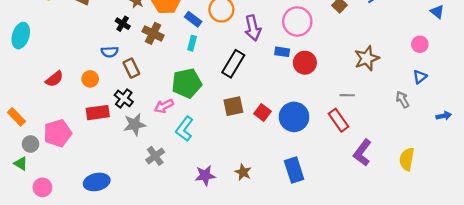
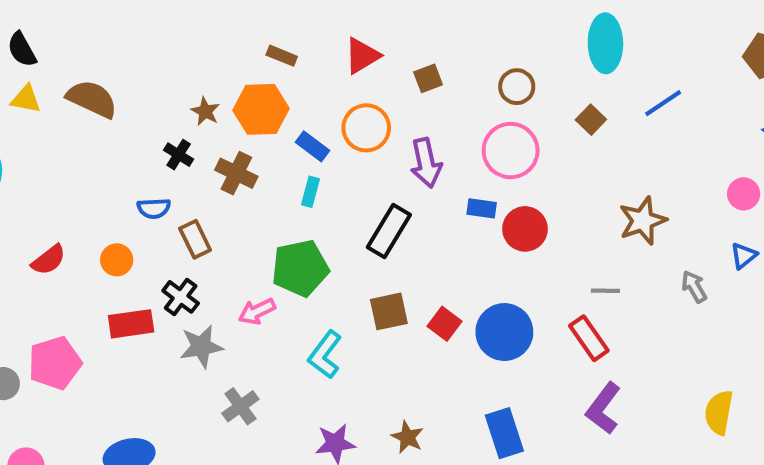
gray arrow: (402, 100) -> (694, 287), moved
cyan L-shape: (184, 129) -> (325, 355), moved
purple L-shape: (362, 153) -> (603, 408), moved

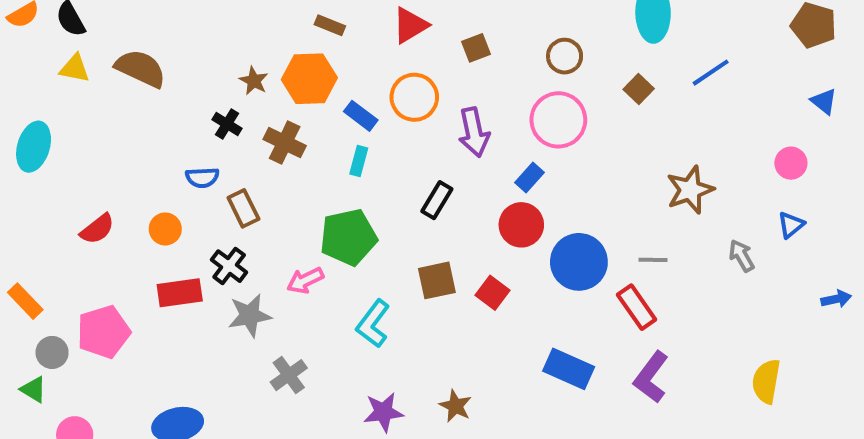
blue rectangle: (482, 208) -> (530, 178), turned -56
red circle: (525, 229) -> (521, 225), moved
black rectangle: (389, 231) -> (437, 200), size x0.7
blue circle: (504, 332) -> (579, 262), moved
blue rectangle: (504, 433) -> (569, 369), moved, turned -48

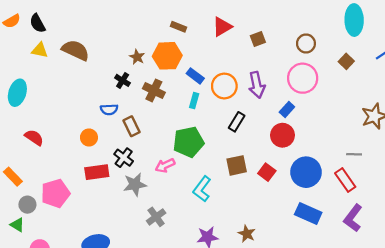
orange circle: (414, 97) -> (224, 86), moved
red semicircle: (97, 229) -> (34, 137), moved, turned -108
blue circle: (579, 262) -> (306, 172), moved

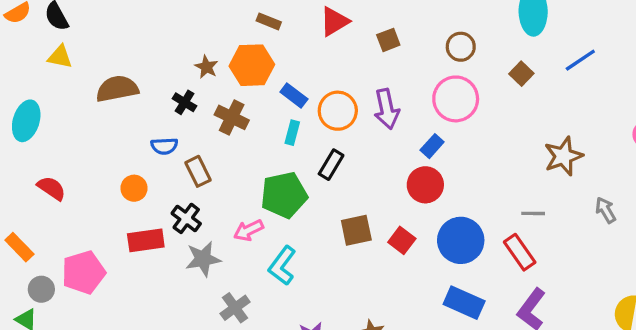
brown semicircle: (76, 50) -> (117, 89), moved, turned -36
black rectangle: (237, 122) -> (331, 165), moved
cyan L-shape: (202, 189) -> (282, 266), moved

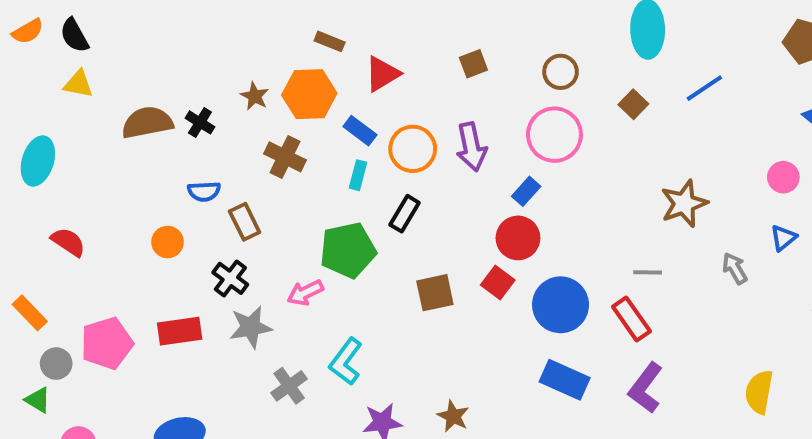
red triangle: (334, 21) -> (382, 74), moved
black cross: (185, 102) -> (200, 122), moved
red rectangle: (146, 240) -> (180, 331), moved
red square: (402, 240) -> (498, 283), moved
cyan L-shape: (282, 266) -> (346, 362), moved

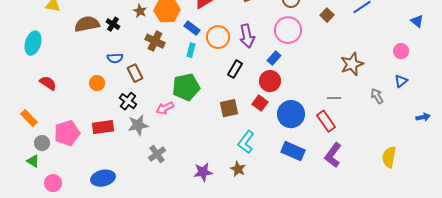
black rectangle: (405, 214) -> (235, 69), moved
cyan L-shape: (346, 362) -> (246, 142), moved

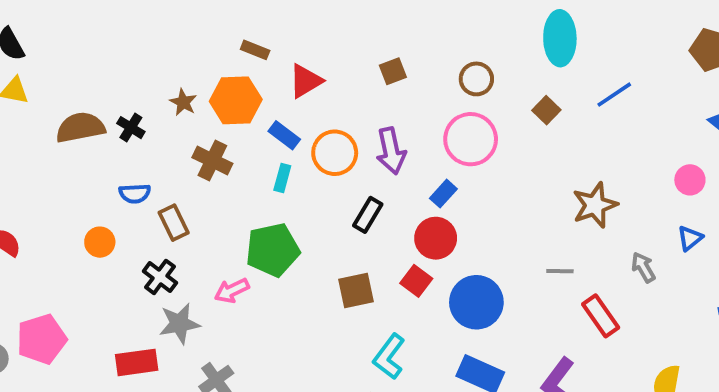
red rectangle: (326, 121) -> (601, 316), moved
red rectangle: (103, 127) -> (137, 362), moved

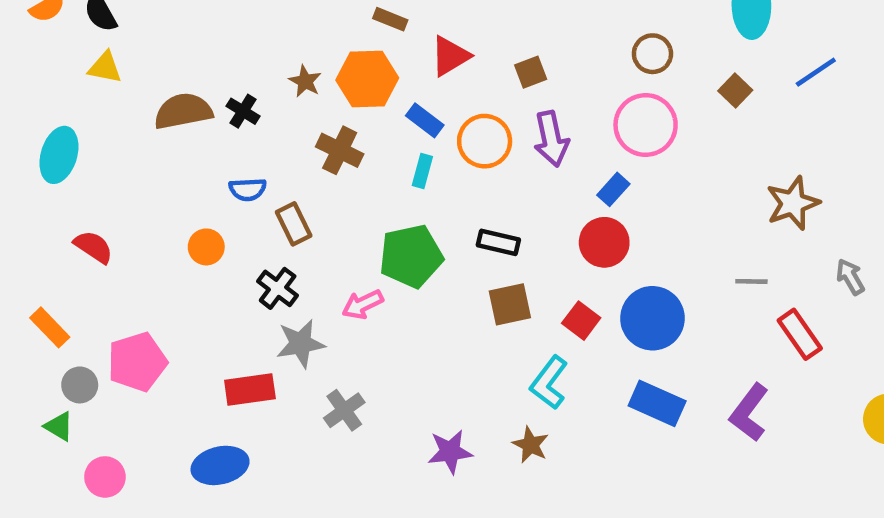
brown square: (393, 71) -> (531, 72), moved
black rectangle: (368, 215) -> (498, 242), moved, turned 72
red square: (416, 281) -> (581, 321), moved

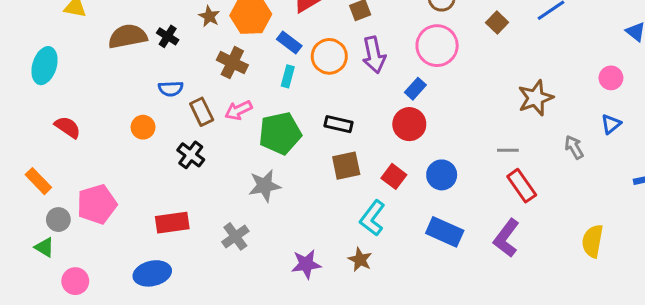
pink arrow: (363, 304) -> (238, 110), moved
blue circle: (652, 318) -> (442, 175), size x0.7
red rectangle: (800, 334) -> (522, 186), moved
gray star: (301, 344) -> (265, 186), moved

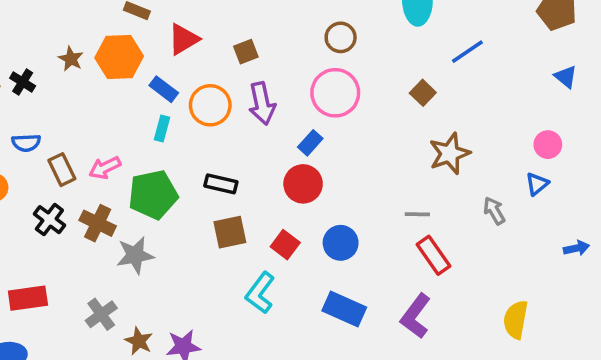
brown square: (497, 23) -> (423, 93), moved
brown cross: (232, 63) -> (98, 223), moved
pink circle: (611, 78) -> (548, 145), moved
brown star: (360, 260) -> (139, 341), moved

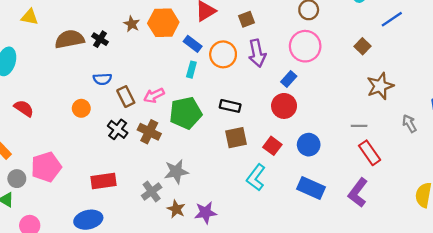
gray star: (135, 255) -> (176, 172), moved

